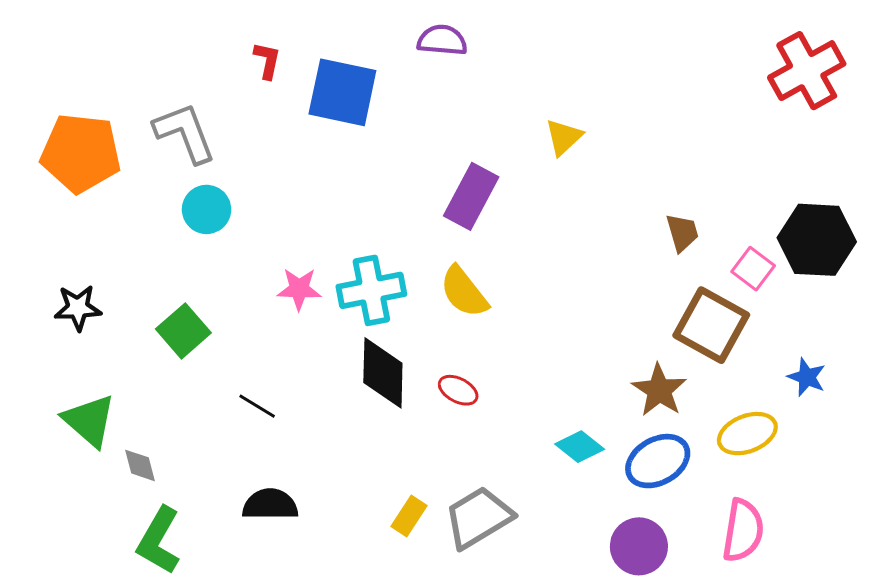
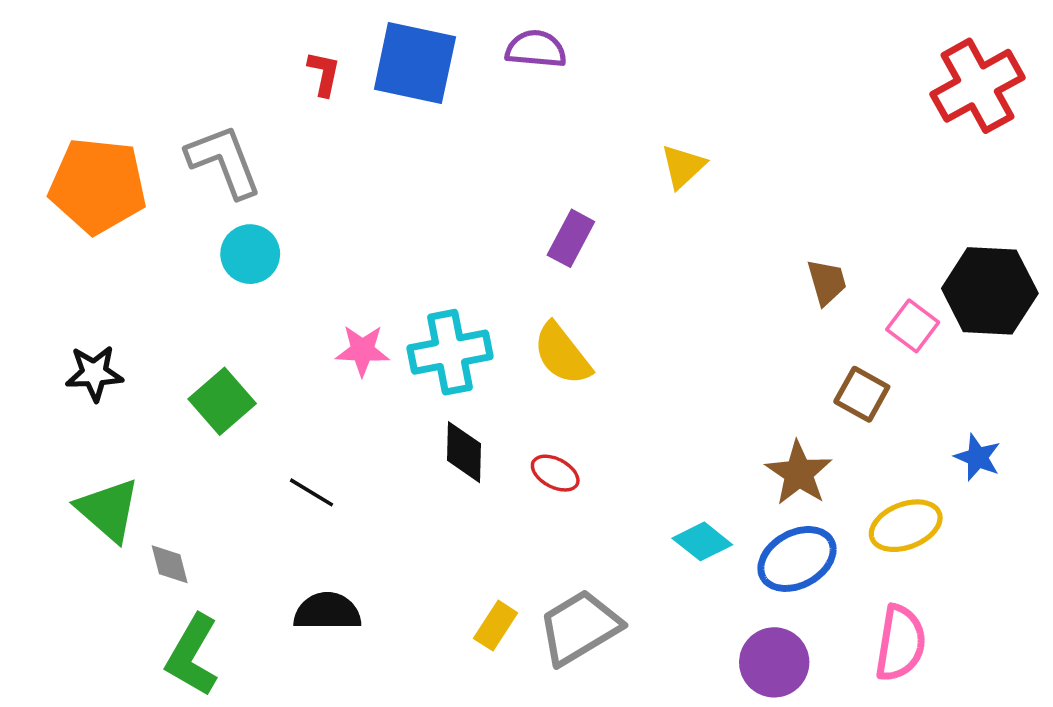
blue square: (342, 92) -> (415, 63), moved
purple rectangle: (471, 196) -> (571, 238), size x0.7
brown square: (711, 325) -> (862, 394), size x0.6
black diamond: (383, 373) -> (464, 452), size x0.7

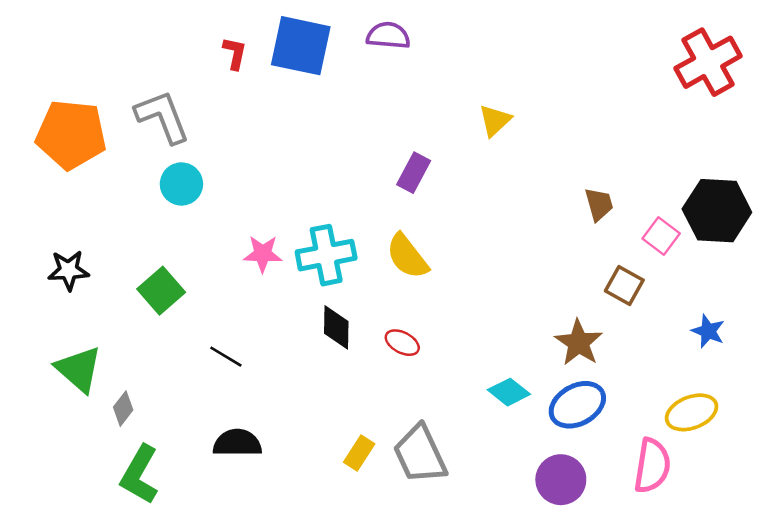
yellow ellipse: (906, 526) -> (692, 412), moved
gray diamond: (170, 564) -> (123, 409), turned 52
gray trapezoid: (580, 627) -> (420, 454), turned -84

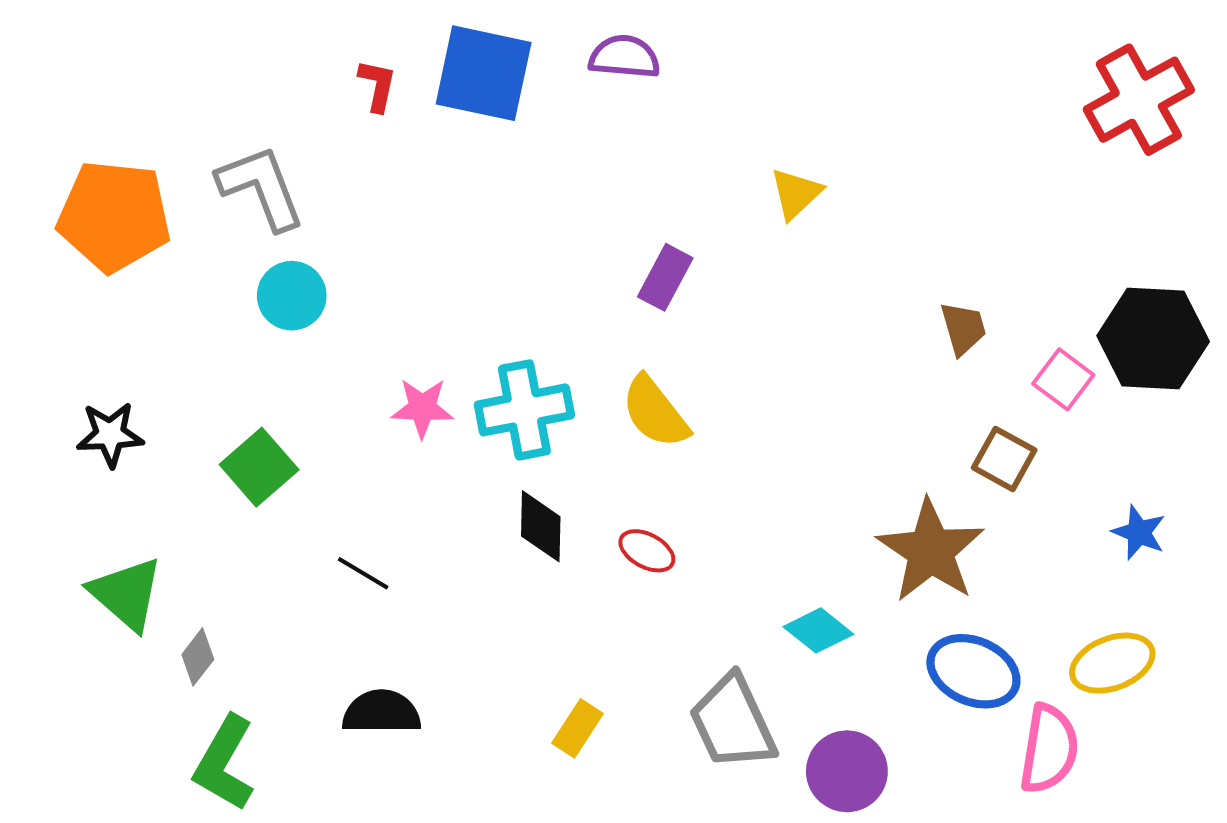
brown star: (579, 343) -> (931, 551), size x1.4
blue ellipse: (577, 405) -> (973, 671), moved, turned 52
gray trapezoid: (420, 454) -> (733, 722), moved
purple circle: (561, 480) -> (847, 771), moved

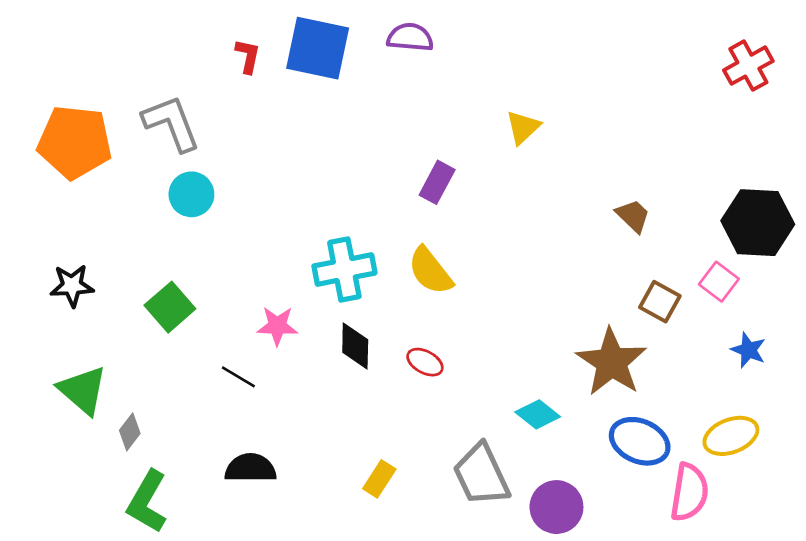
red cross: (1139, 100) -> (748, 66), size x0.7
brown trapezoid: (963, 328) -> (633, 216), turned -30
pink square: (1063, 379) -> (719, 282), moved
pink star: (422, 408) -> (277, 326), moved

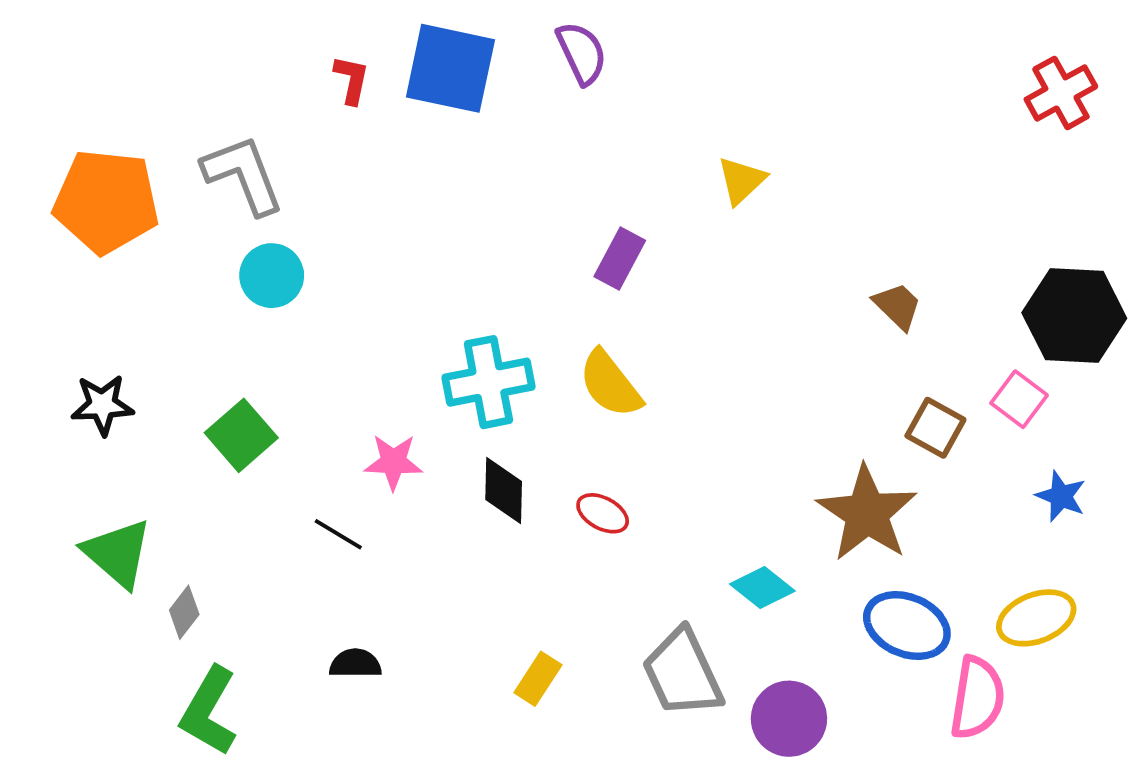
purple semicircle: (410, 37) -> (582, 53), turned 60
black semicircle: (250, 468) -> (355, 664), size x0.7

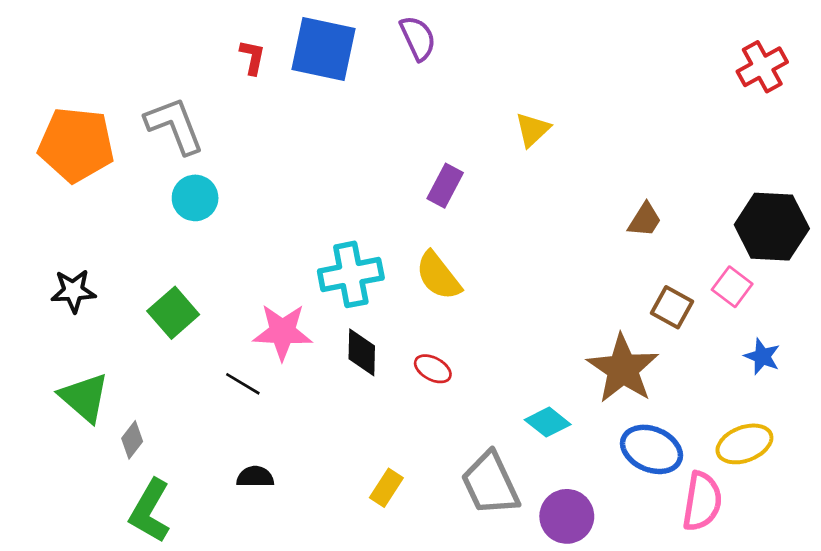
brown trapezoid: (897, 306) -> (645, 220), turned 78
pink star: (393, 462) -> (283, 332), size x1.4

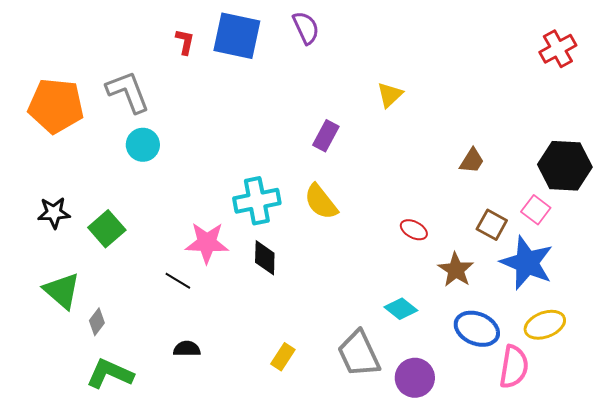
green square: (173, 313) -> (107, 229), moved
blue star: (762, 356) -> (527, 263), moved, size x2.0
red ellipse: (433, 369) -> (414, 230), moved
brown star: (623, 369) -> (456, 270), size x0.7
green L-shape: (150, 511) -> (110, 374), turned 84

